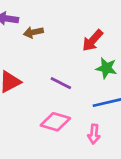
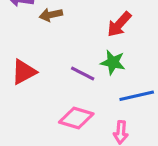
green star: (106, 68) -> (113, 62), moved

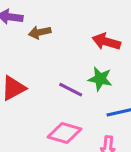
red arrow: (119, 24) -> (106, 42), turned 64

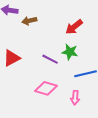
red arrow: (106, 42) -> (74, 27), turned -54

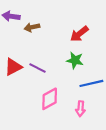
purple line: (50, 59) -> (37, 68), moved
pink diamond: (46, 88) -> (50, 99), turned -45

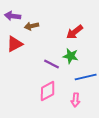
red triangle: (13, 67) -> (15, 44), moved
purple line: (37, 68) -> (52, 64), moved

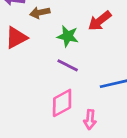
green star: (71, 56) -> (68, 36), moved
pink arrow: (76, 100) -> (90, 120), moved

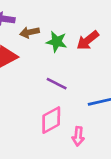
green star: (68, 36) -> (57, 42), moved

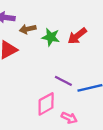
purple line: (57, 84) -> (63, 81), moved
pink arrow: (78, 136) -> (69, 118), turned -70

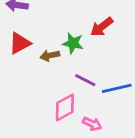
brown arrow: (28, 29) -> (50, 56), moved
green star: (51, 37) -> (73, 43), moved

